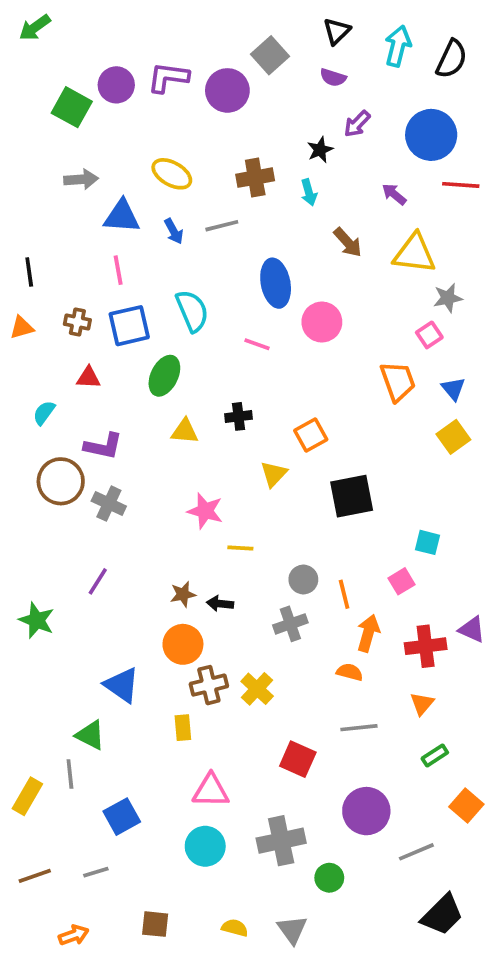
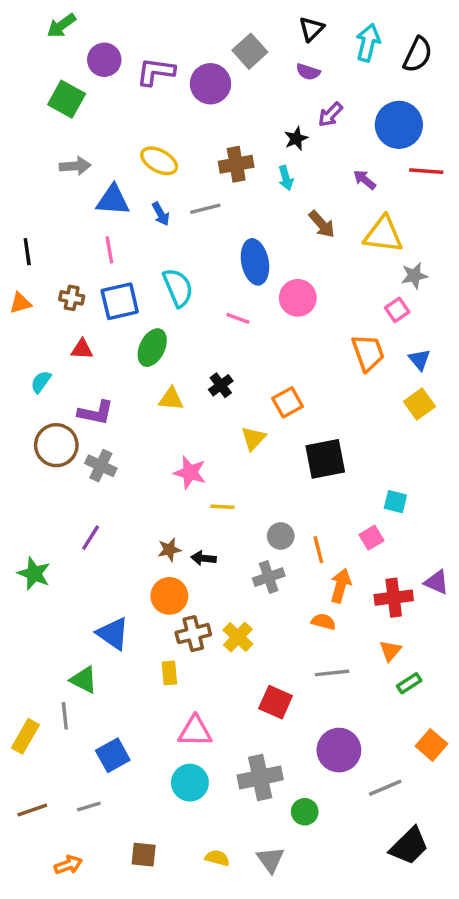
green arrow: (35, 27) -> (61, 26), moved
purple circle: (116, 85) -> (104, 60), moved
black cross: (239, 416) -> (221, 385), turned -30
green rectangle: (435, 755) -> (409, 683), moved

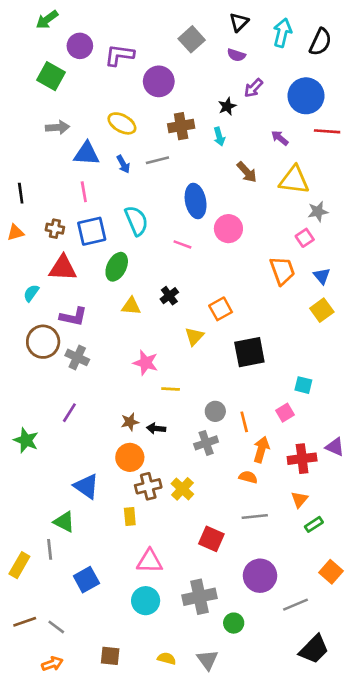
purple circle: (210, 84) -> (159, 81), moved
red triangle: (82, 349) -> (63, 268), size x1.6
gray line: (89, 807) -> (56, 627), moved, turned 54

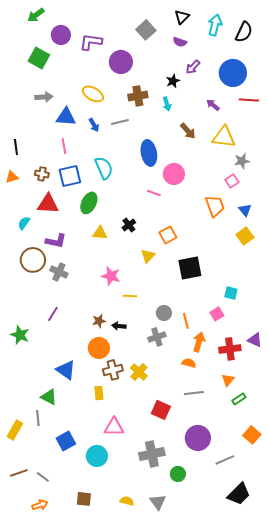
pink line: (182, 244) -> (154, 193), moved
cyan circle: (146, 601) -> (97, 456), moved

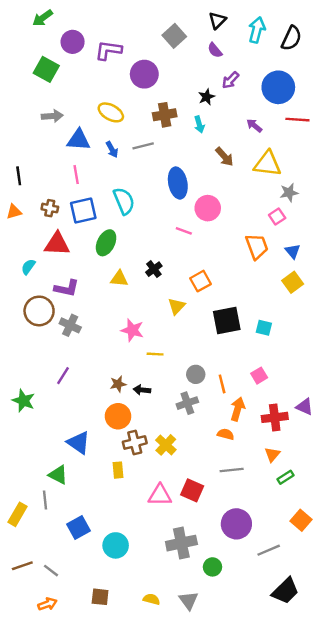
purple semicircle: (180, 42) -> (215, 50), turned 32
cyan square: (231, 293) -> (264, 328), moved
pink triangle: (114, 427) -> (160, 495), moved

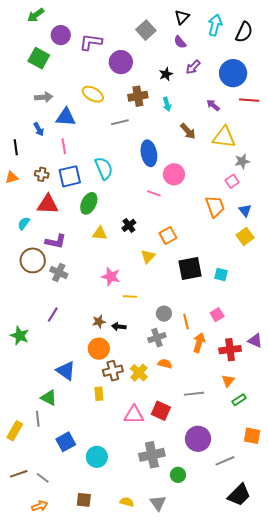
black star: (207, 97) -> (166, 74), moved
blue arrow: (112, 150) -> (39, 129), moved
orange semicircle: (226, 434) -> (165, 364), moved
orange square: (301, 520) -> (252, 436), turned -30

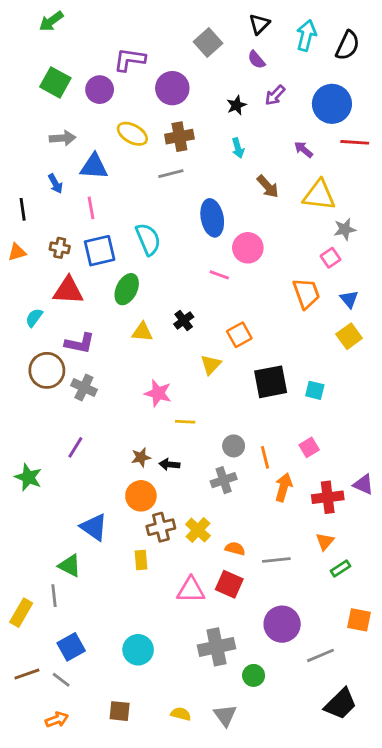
purple circle: (61, 35) -> (100, 90), moved
brown cross: (138, 96) -> (179, 137), moved
orange semicircle: (165, 364) -> (235, 549), moved
blue square: (66, 442) -> (71, 647), moved

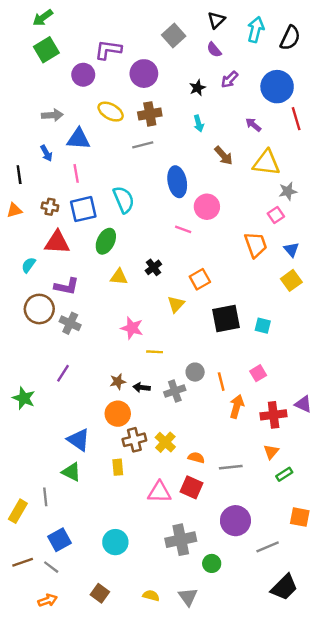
green square: (55, 82) -> (46, 50), moved, turned 30
red line: (355, 142) -> (296, 119), turned 70
gray cross: (224, 480) -> (175, 391), moved
green triangle: (70, 566) -> (71, 472), moved
brown square: (120, 711) -> (100, 593), turned 30

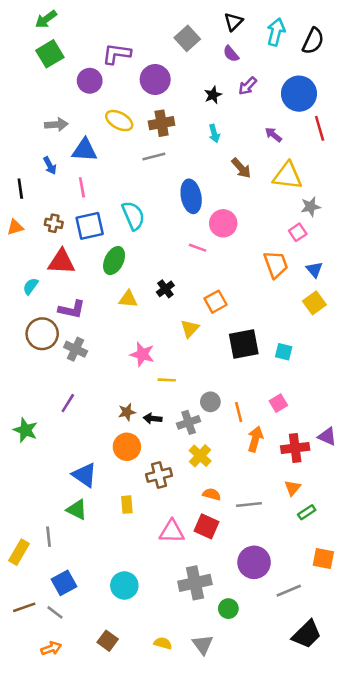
brown cross: (134, 440) -> (159, 475), moved
yellow cross: (165, 442) -> (200, 456), moved

